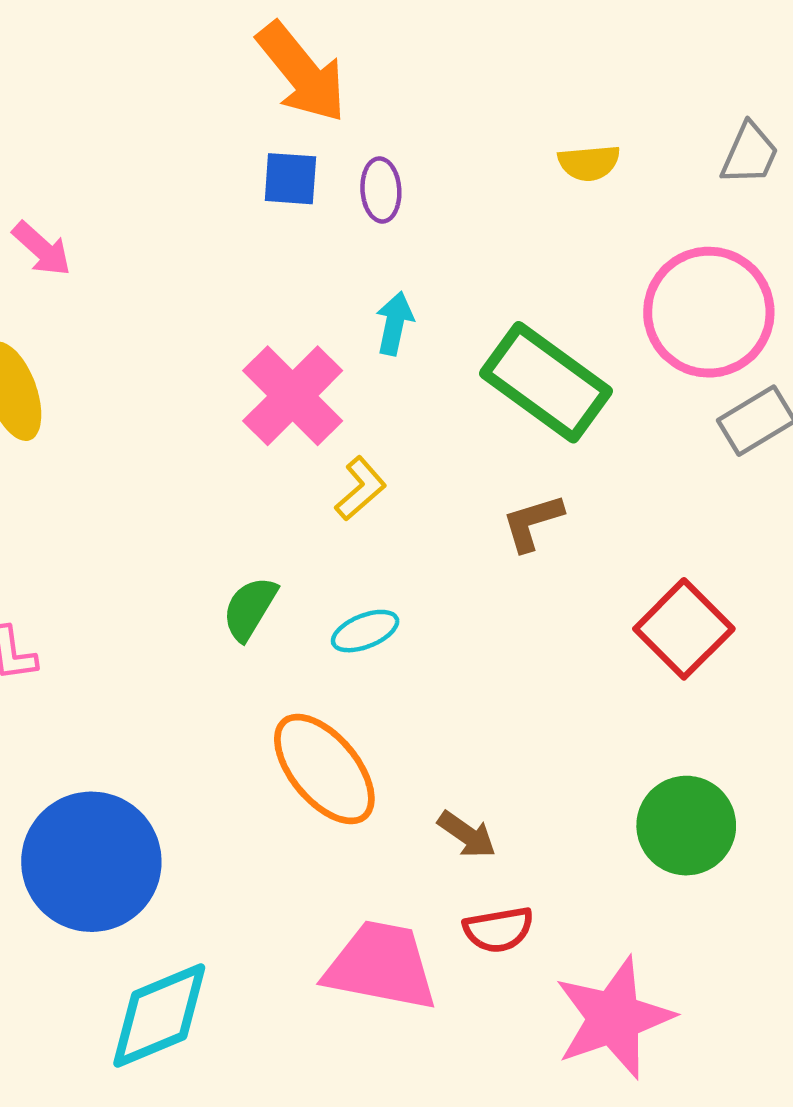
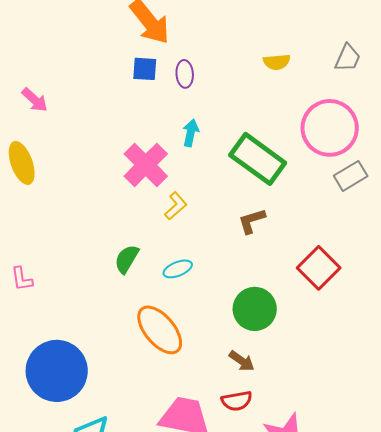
green circle: (686, 826) -> (255, 309), moved
brown arrow: (467, 835) -> (242, 361), moved

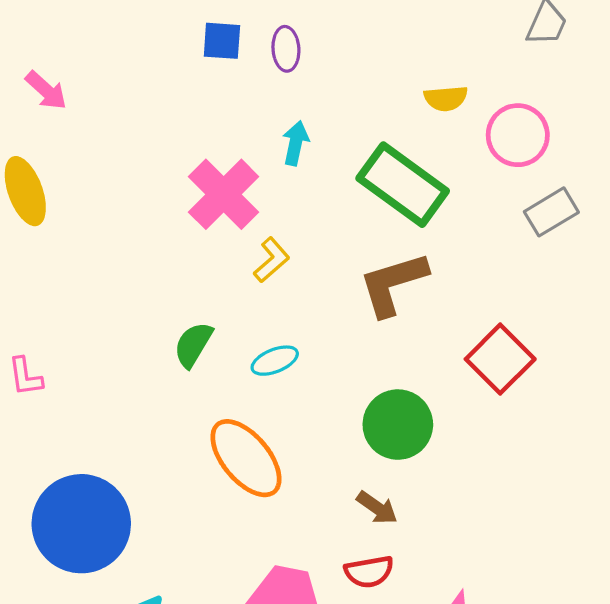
yellow semicircle: (277, 62) -> (446, 98), moved
pink circle: (330, 128) -> (518, 135), size x0.7
brown L-shape: (252, 221) -> (393, 284), size x1.6

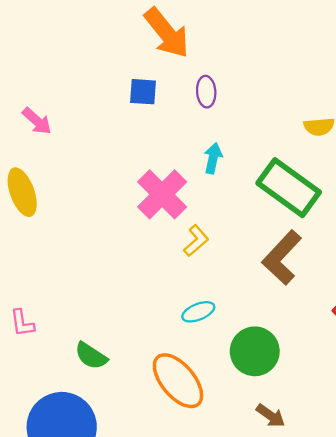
blue square: (222, 41) -> (143, 92), moved
brown L-shape: (393, 284) -> (282, 258), turned -30
green semicircle: (193, 345) -> (91, 356), moved, turned -88
green circle: (398, 425) -> (255, 351), moved

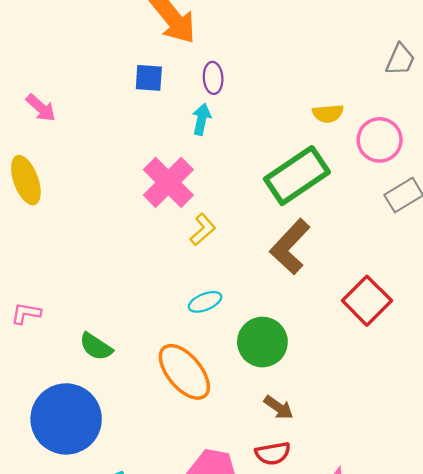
cyan arrow: (213, 158) -> (202, 119), moved
green rectangle: (289, 188) -> (297, 176), turned -70
pink L-shape: (22, 323) -> (26, 313), turned 108

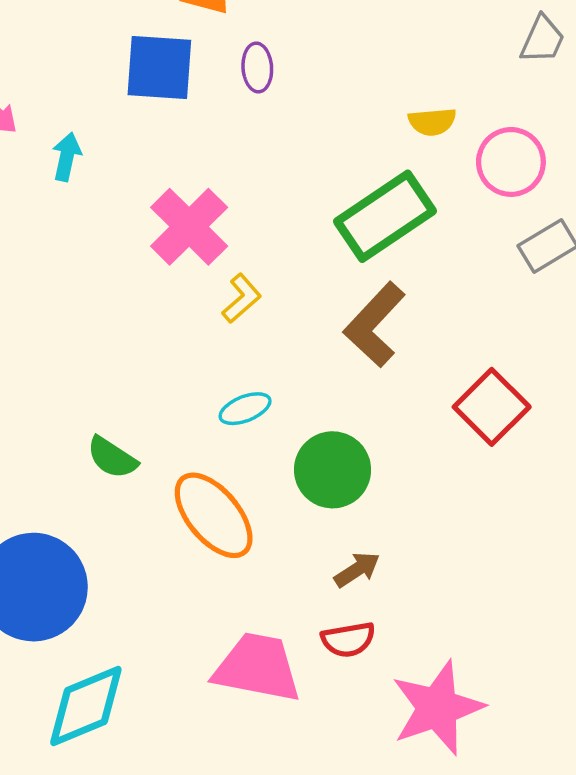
blue square: (149, 78) -> (159, 68), size x1.6
cyan arrow: (202, 119) -> (67, 157), moved
green semicircle: (96, 347) -> (112, 458), moved
brown arrow: (279, 407) -> (357, 570), turned -68

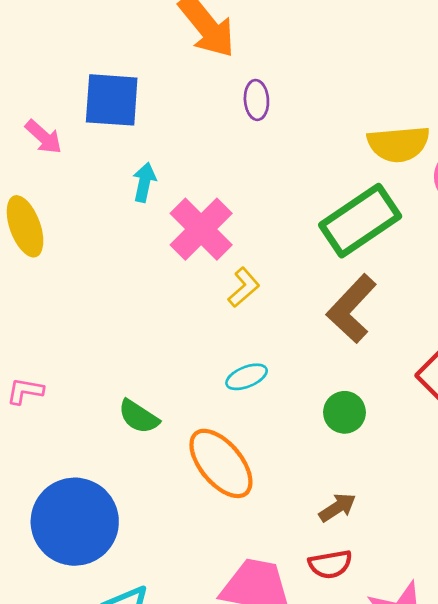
blue square: (159, 68) -> (112, 100), moved
yellow semicircle: (432, 122) -> (398, 144), size x1.6
cyan arrow: (67, 157) -> (144, 182), moved
green circle: (333, 470) -> (344, 412), moved, size x0.7

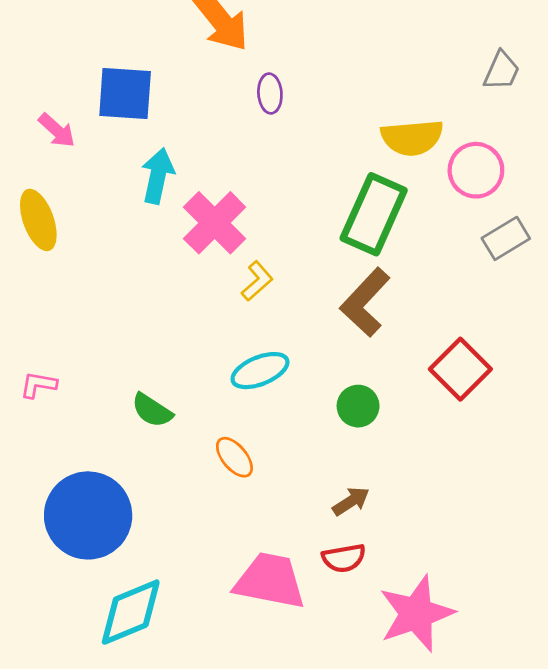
cyan arrow: (144, 182) -> (158, 176), size x1.4
green rectangle: (360, 221) -> (374, 214), turned -32
cyan ellipse: (247, 377) -> (260, 371), size x1.4
orange ellipse: (221, 463) -> (234, 457), size x0.6

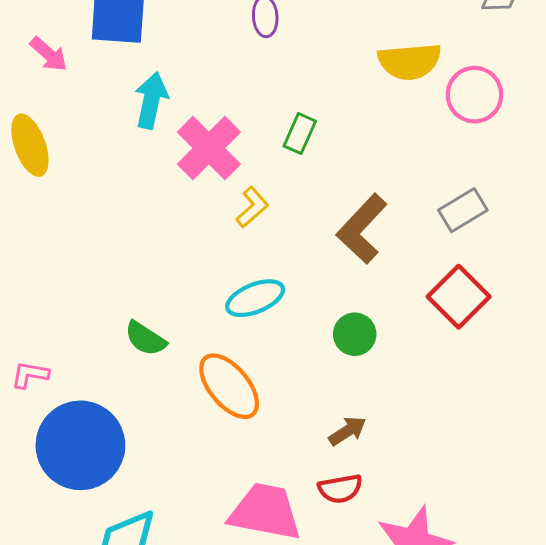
green rectangle: (374, 214) -> (300, 134), moved, size x0.5
gray rectangle: (506, 238) -> (463, 210), moved
pink L-shape: (38, 385) -> (30, 375), moved
orange ellipse: (234, 457) -> (229, 386), size x1.6

